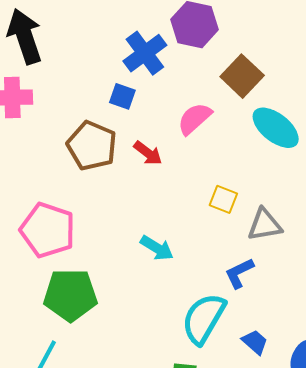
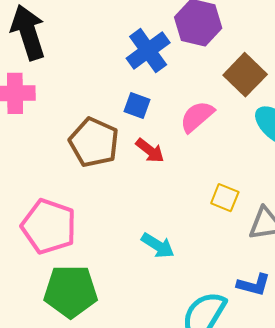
blue square: (122, 96) -> (137, 105), moved
blue L-shape: (239, 273) -> (254, 285), moved, turned -140

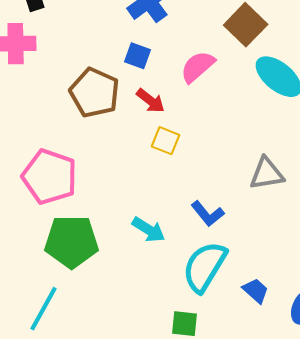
yellow square: (225, 198) -> (166, 141), moved
cyan arrow: (158, 246) -> (149, 230), moved
blue L-shape: (254, 285) -> (208, 214), moved, turned 36

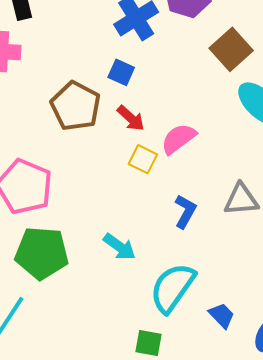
pink semicircle: (198, 67) -> (178, 139), moved
blue L-shape: (208, 214) -> (185, 211), moved, turned -116

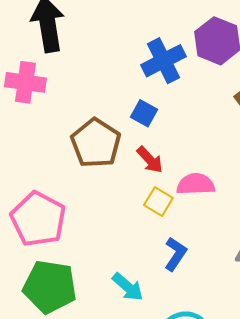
pink semicircle: (178, 139) -> (196, 184), turned 30
blue L-shape: (185, 211) -> (175, 254), moved

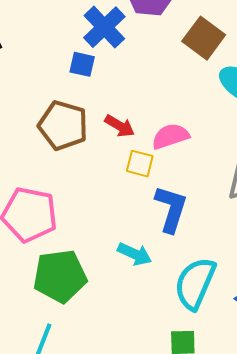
blue square: (144, 113) -> (82, 64), moved
blue L-shape: (175, 254) -> (171, 209), size x1.4

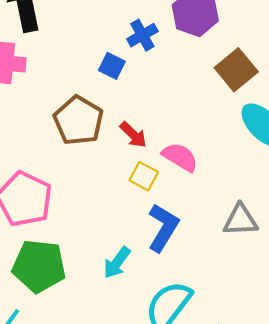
blue cross: (104, 27) -> (142, 35), size x0.7
pink semicircle: (170, 136) -> (180, 157), turned 36
cyan arrow: (135, 254) -> (117, 263), turned 88

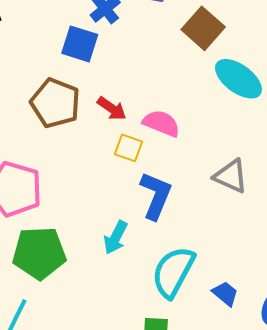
blue square: (112, 66) -> (80, 44), size x1.4
gray triangle: (240, 220) -> (231, 176), turned 36

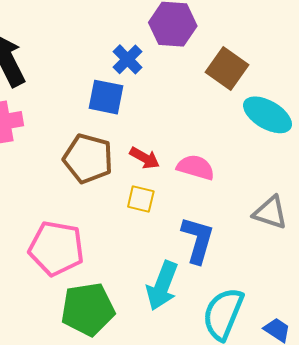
yellow square: (129, 148) -> (141, 199), moved
cyan arrow: (116, 237) -> (162, 286), size x1.4

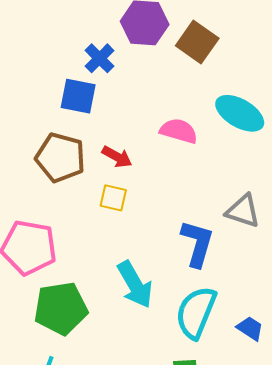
brown square: (227, 68) -> (197, 42), moved
pink semicircle: (196, 167) -> (179, 131), moved
blue L-shape: (198, 240) -> (197, 243), moved
cyan arrow: (162, 286) -> (135, 285), turned -51

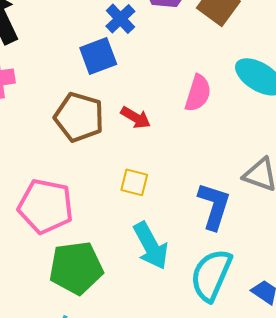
blue square: (78, 96) -> (98, 56), turned -33
pink semicircle: (179, 131) -> (198, 93), turned 90
yellow square: (113, 198) -> (134, 182), moved

